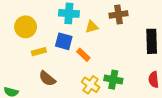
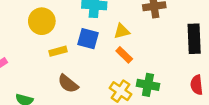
yellow triangle: (92, 27) -> (122, 31), moved
orange rectangle: (83, 55) -> (124, 55), moved

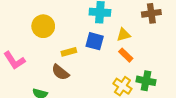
yellow circle: (42, 21) -> (43, 26), moved
brown semicircle: (68, 84) -> (60, 72), moved

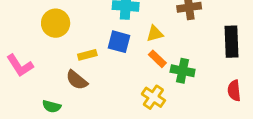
green cross: (146, 81) -> (183, 71), moved

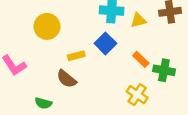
yellow triangle: (155, 34) -> (138, 20), moved
blue square: (119, 42) -> (105, 43), turned 30

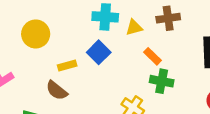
orange rectangle: (141, 59) -> (152, 56), moved

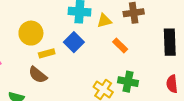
yellow circle: (36, 34) -> (31, 33), moved
green cross: (162, 81) -> (128, 82), moved

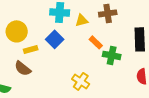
green cross: (128, 82) -> (112, 55), moved

